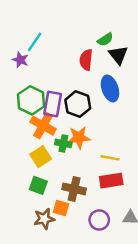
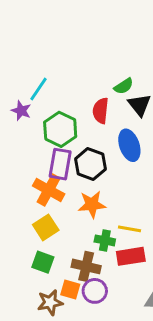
green hexagon: (31, 100) -> (60, 129), moved
green cross: (63, 143) -> (105, 240), moved
purple circle: (99, 220) -> (95, 291), moved

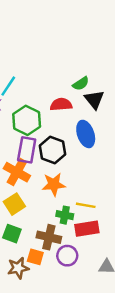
red semicircle: (101, 111) -> (61, 104), turned 80
purple circle: (95, 291) -> (67, 256), moved

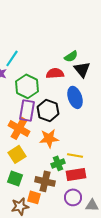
green cross: (65, 215) -> (58, 163), turned -32
purple circle: (67, 256) -> (73, 197), moved

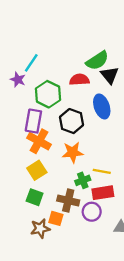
green semicircle: (71, 56) -> (97, 61), size x1.5
purple rectangle: (27, 110) -> (33, 121), moved
purple circle: (73, 197) -> (92, 212), moved

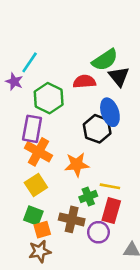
black hexagon: (72, 121) -> (97, 129), moved
red rectangle: (103, 193) -> (111, 211), turned -65
orange square: (56, 218) -> (42, 230), moved, turned -32

